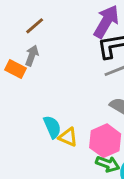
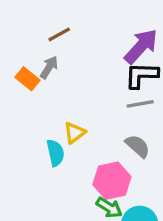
yellow triangle: (68, 137) -> (74, 133), moved, turned 48

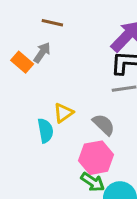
brown line: (59, 34) -> (52, 23), turned 40
gray semicircle: (138, 146) -> (104, 125), moved

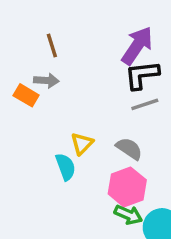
brown line: (52, 23) -> (52, 46), turned 70
gray arrow: (42, 52) -> (46, 81), turned 70

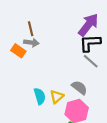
brown line: (52, 46) -> (31, 29), moved
gray line: (145, 104) -> (91, 61), turned 56
yellow triangle: (82, 144) -> (57, 97), moved

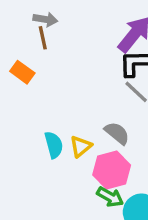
gray arrow: (31, 43) -> (45, 19), moved

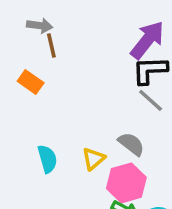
gray arrow: (45, 19) -> (40, 26), moved
cyan semicircle: (54, 145) -> (47, 159), moved

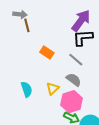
orange rectangle: (31, 82) -> (47, 52), moved
gray line: (151, 100) -> (76, 60), moved

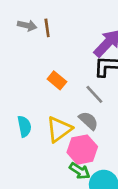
brown line: (27, 25) -> (47, 28), moved
yellow triangle: (53, 89) -> (59, 129), size x1.5

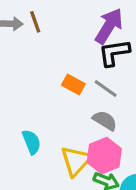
orange rectangle: (57, 80) -> (73, 85), moved
yellow triangle: (59, 129) -> (76, 161), moved

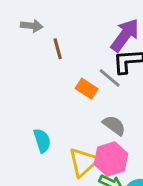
brown line: (35, 22) -> (58, 49), moved
gray line: (106, 88) -> (110, 78), moved

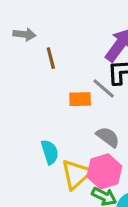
orange rectangle: (87, 89) -> (80, 99), turned -35
cyan semicircle: (42, 141) -> (50, 152), moved

